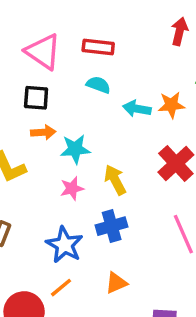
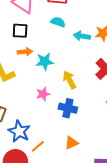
pink star: (72, 188) -> (43, 94), moved
blue cross: (112, 226) -> (68, 108), turned 30
blue star: (64, 245) -> (19, 131), moved

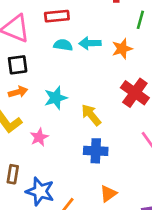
cyan arrow: (82, 36) -> (90, 43), moved
orange arrow: (25, 52) -> (18, 92), moved
pink star: (43, 94) -> (39, 137), moved

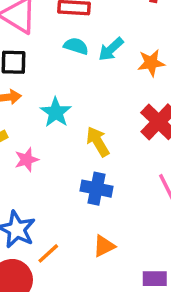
cyan arrow: (90, 43) -> (111, 49), turned -50
cyan star: (56, 98) -> (56, 112), turned -30

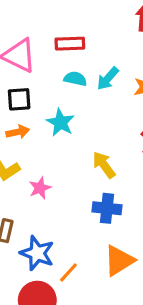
cyan star: (56, 112) -> (60, 122), moved
orange triangle: (104, 246) -> (119, 261), size x1.5

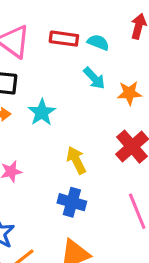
cyan semicircle: (75, 79) -> (98, 42), moved
cyan arrow: (108, 79) -> (94, 78), turned -95

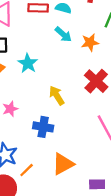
blue cross: (72, 202) -> (43, 127), moved

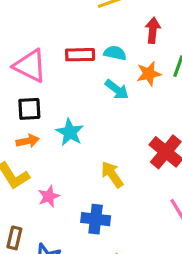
orange star: (90, 42) -> (149, 74), moved

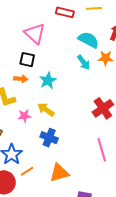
cyan semicircle: (115, 53) -> (88, 40), size x1.5
red rectangle: (80, 55) -> (65, 12), moved
yellow arrow: (112, 174) -> (46, 110), moved, turned -36

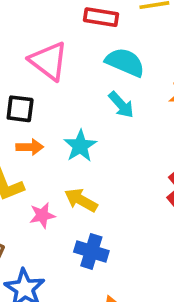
cyan semicircle: (88, 40) -> (125, 62), moved
black square: (27, 60) -> (20, 109), moved
cyan arrow: (84, 62) -> (121, 105), moved

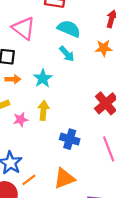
yellow arrow: (81, 200) -> (43, 110), turned 66
blue cross: (91, 251) -> (70, 139), moved

